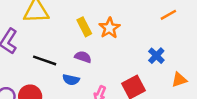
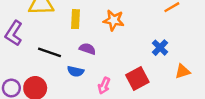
yellow rectangle: (84, 27) -> (76, 19), moved, turned 30
orange star: (109, 28) -> (114, 20), turned -30

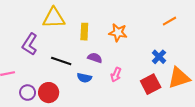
orange triangle: (183, 71) -> (179, 78), size x1.6
red square: (137, 78) -> (151, 84), moved
pink arrow: (104, 86) -> (116, 75), moved

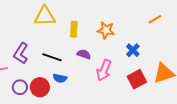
purple L-shape: (30, 44) -> (21, 53), moved
blue cross: (159, 57) -> (133, 50), moved
pink arrow: (116, 75) -> (104, 70), size x1.5
blue semicircle: (84, 78) -> (60, 78), moved

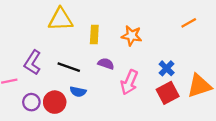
blue cross: (133, 50) -> (167, 68), moved

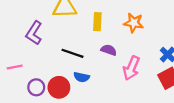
purple L-shape: (33, 62) -> (34, 33), moved

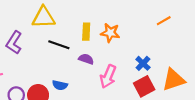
yellow rectangle: (97, 22) -> (86, 32), moved
black line: (72, 53) -> (59, 45), moved

